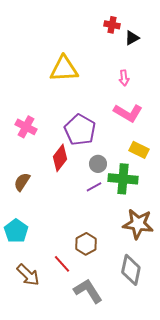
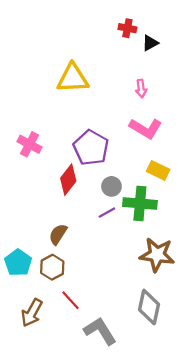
brown semicircle: (22, 182) -> (58, 234), moved
brown hexagon: (86, 244) -> (52, 267), moved
brown arrow: (28, 275) -> (32, 313), turned 75

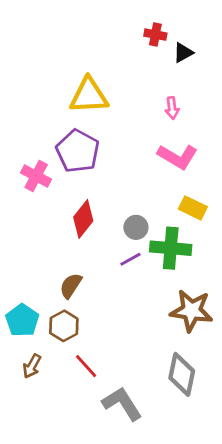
purple pentagon: (91, 148) -> (78, 151), moved
brown arrow: (32, 313) -> (32, 366), moved, size x0.7

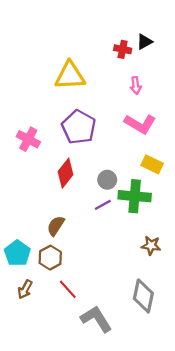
red cross: (155, 35) -> (123, 49), moved
purple pentagon: (78, 151) -> (79, 127), moved
brown star: (191, 311) -> (151, 246), size x0.6

